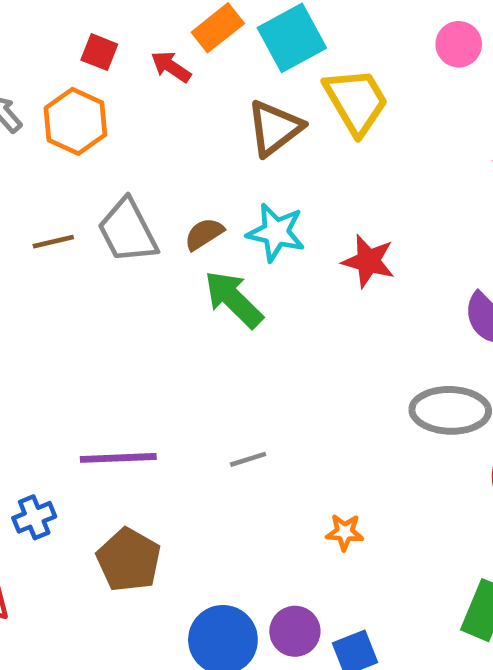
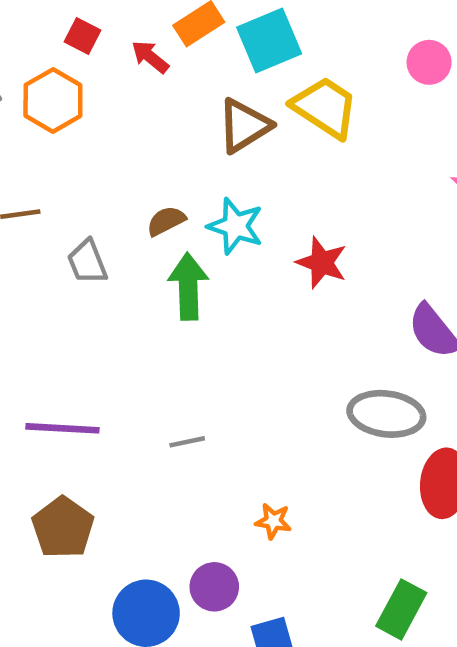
yellow trapezoid: (356, 101) -> (325, 107), turned -32
gray trapezoid: (128, 231) -> (87, 262), moved, size x0.7
green arrow: (234, 299) -> (188, 286), turned 38
purple circle: (295, 631) -> (214, 587), moved

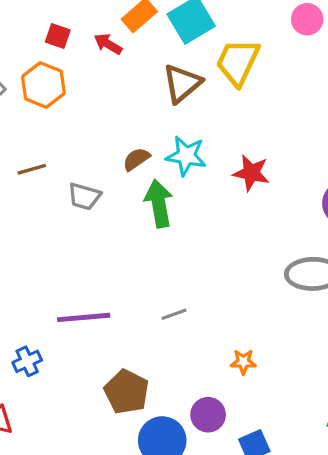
yellow trapezoid: (325, 107) -> (238, 62), turned -90
gray trapezoid: (87, 262) -> (84, 196), turned -44
brown pentagon: (63, 528) -> (127, 392), moved

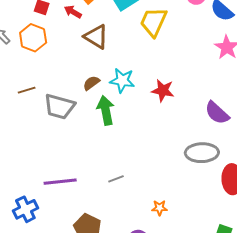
brown triangle: (182, 83) -> (96, 37), moved, turned -48
gray trapezoid: (84, 196) -> (59, 107), size x1.5
blue cross: (27, 361) -> (25, 209), size x1.4

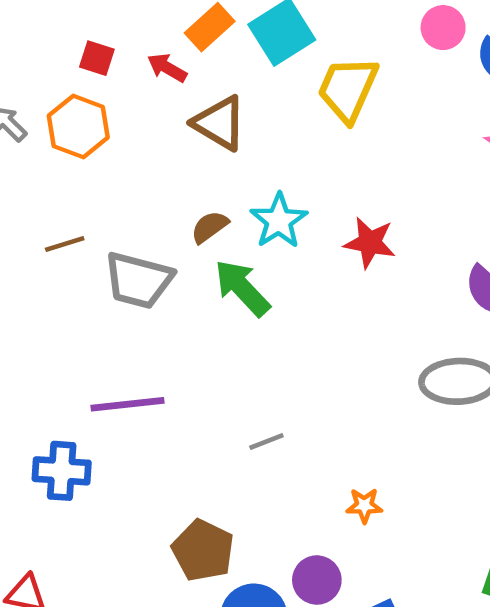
cyan star: (122, 80) -> (279, 221), turned 30
green arrow: (106, 110) -> (242, 288), turned -32
purple line: (60, 182) -> (127, 404), moved
blue cross: (25, 209) -> (62, 471), moved, turned 30

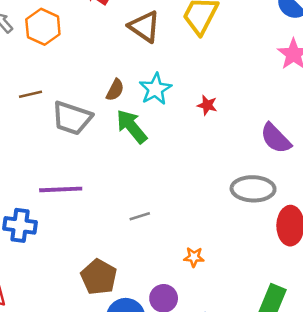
brown triangle: (219, 123) -> (144, 27), moved
brown semicircle: (210, 227) -> (115, 90), turned 150
red star: (370, 243) -> (207, 105), size x0.7

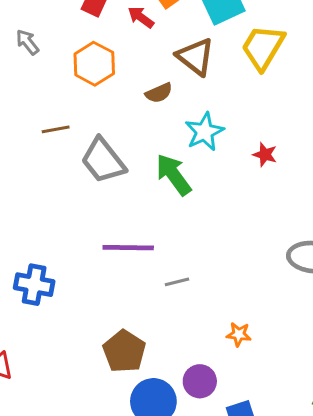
orange hexagon: (43, 27) -> (94, 64), moved
brown semicircle: (115, 90) -> (159, 93), moved, turned 35
gray trapezoid: (72, 118) -> (103, 161), turned 30
purple line: (61, 189) -> (128, 248), moved

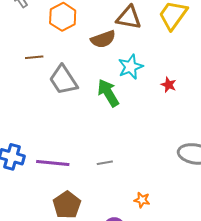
brown triangle: (196, 57) -> (129, 18), turned -32
brown semicircle: (159, 93) -> (103, 39), size x1.4
purple line: (128, 248) -> (53, 163), moved

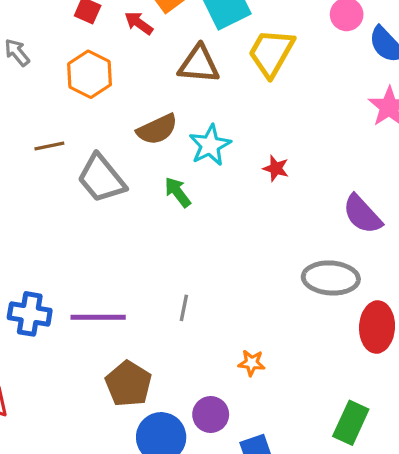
brown semicircle: (103, 39) -> (157, 129), moved
green arrow: (108, 93) -> (178, 192), size x0.7
gray line: (105, 163) -> (184, 308), turned -63

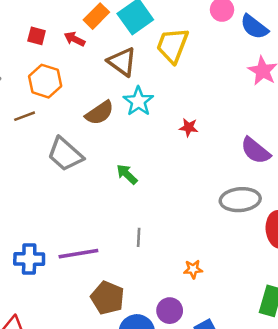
brown triangle: (199, 64) -> (122, 62), turned 40
cyan star: (210, 145) -> (138, 101), moved
brown line: (49, 146) -> (25, 116), moved
green arrow: (178, 192) -> (127, 174), moved

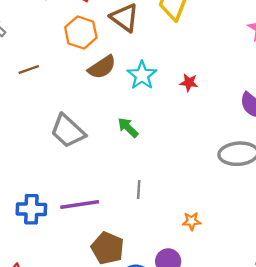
orange hexagon: (45, 81) -> (81, 32), moved
cyan star: (138, 101) -> (142, 75), moved
gray trapezoid: (65, 154) -> (68, 131), moved

